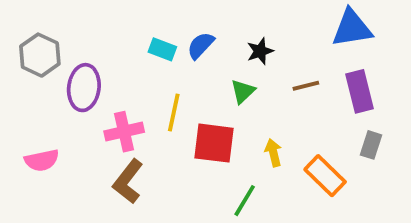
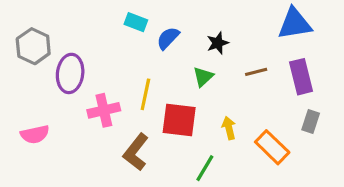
cyan rectangle: (162, 49) -> (136, 22), moved
brown L-shape: (128, 181) -> (136, 152), moved

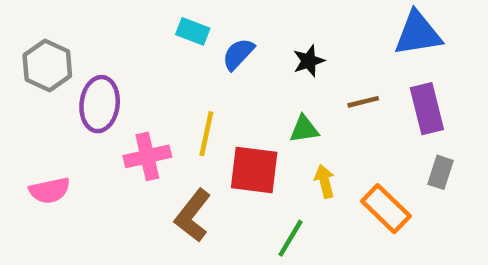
green triangle: (203, 77) -> (304, 129), moved, turned 35

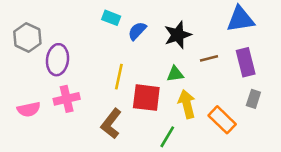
black star: (309, 61) -> (178, 35), size x1.5
pink cross: (147, 156) -> (67, 99), moved
yellow arrow: (325, 181) -> (187, 104), size x1.5

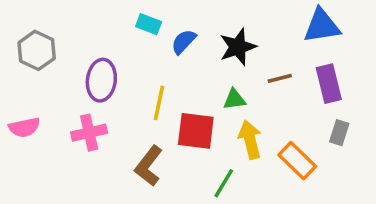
purple ellipse: (57, 60) -> (101, 80), moved
pink semicircle: (29, 109) -> (24, 127), moved

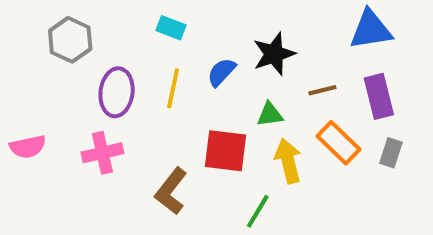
blue semicircle: (184, 42) -> (221, 72), moved
gray hexagon: (37, 50) -> (70, 40), moved
yellow line: (159, 103) -> (173, 88), moved
orange rectangle: (297, 161) -> (338, 143), moved

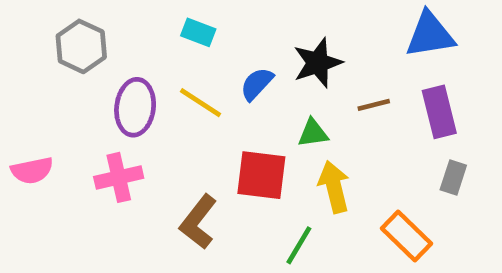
yellow line: (173, 88) -> (201, 103), turned -69
orange rectangle: (338, 143) -> (407, 236), moved

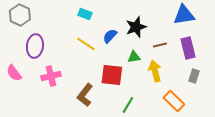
gray hexagon: (81, 46) -> (20, 15), moved
purple ellipse: (135, 107) -> (35, 46), moved
pink semicircle: (32, 170) -> (14, 73), turned 66
yellow arrow: (334, 187) -> (155, 71), moved

